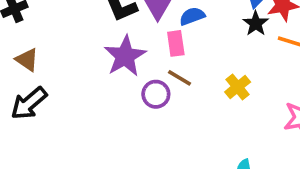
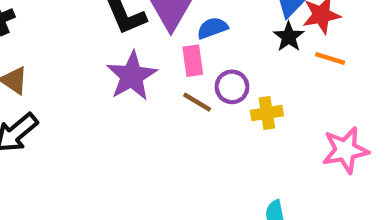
yellow cross: (238, 87) -> (267, 113), turned 30
purple circle: (156, 94) -> (232, 87), moved

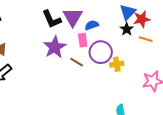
purple circle: (232, 87) -> (101, 52), size x1.5
brown line: (197, 102) -> (77, 62), moved

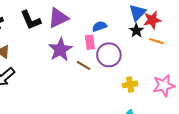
purple triangle: (73, 17) -> (58, 18), moved, turned 35
black L-shape: (52, 19) -> (31, 20), moved
yellow cross: (117, 64) -> (130, 84), moved

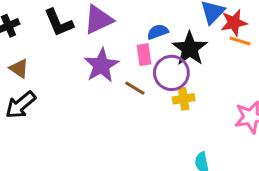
black star: (136, 31) -> (190, 49), moved, size x1.6
orange line: (156, 41) -> (240, 41), moved
yellow cross: (130, 84) -> (184, 99), moved

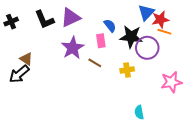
blue semicircle: (158, 32) -> (110, 26), turned 72
black star: (190, 49) -> (131, 37), turned -30
brown triangle: (19, 68) -> (26, 59), moved
purple circle: (171, 73) -> (147, 48), moved

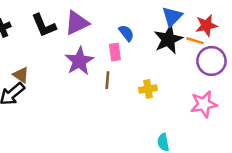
red star: (160, 20) -> (206, 25), moved
black star: (131, 37) -> (168, 39), moved, turned -30
purple circle: (147, 48) -> (211, 61), moved
brown line: (95, 63) -> (107, 80), turned 64

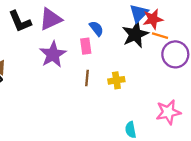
red star: (206, 25) -> (153, 19), moved
brown line: (107, 80) -> (87, 78), moved
pink star: (204, 104) -> (168, 112), moved

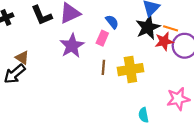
red star: (153, 19) -> (164, 41), moved
pink rectangle: (86, 46) -> (102, 38), turned 32
yellow cross: (116, 80) -> (130, 70), size x1.6

